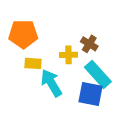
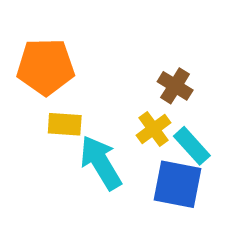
yellow cross: (69, 55) -> (153, 129), moved, turned -35
cyan rectangle: (98, 74) -> (192, 146), size x0.7

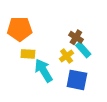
cyan rectangle: (192, 146) -> (83, 50), moved

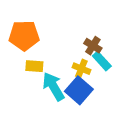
yellow cross: (67, 56) -> (81, 69), turned -32
blue square: (77, 80) -> (79, 90), moved, turned 30

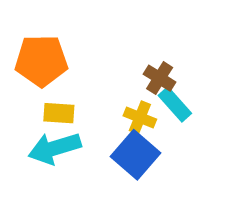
cyan arrow: (53, 86) -> (54, 148), moved, turned -76

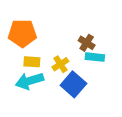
cyan rectangle: (175, 104) -> (95, 57), turned -42
yellow cross: (140, 118) -> (60, 64), moved, turned 35

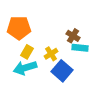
yellow rectangle: (32, 62) -> (27, 52), turned -64

